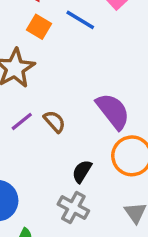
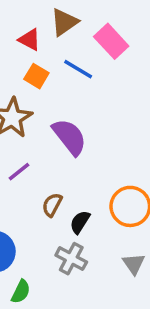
purple semicircle: (113, 111) -> (69, 137), moved
brown semicircle: (54, 121) -> (52, 205), moved, turned -110

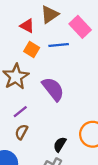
blue line: (78, 69) -> (59, 45), turned -36
brown semicircle: (52, 205) -> (21, 132), moved

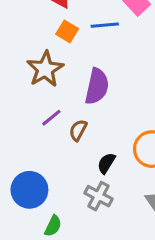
purple semicircle: (53, 89) -> (97, 86), turned 50
brown semicircle: (21, 132) -> (78, 130), moved

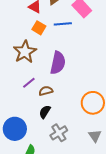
brown semicircle: (78, 130) -> (46, 91), turned 48
black semicircle: (106, 163) -> (45, 112), moved
gray cross: (98, 196) -> (59, 133), turned 30

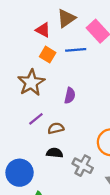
purple semicircle: (58, 63) -> (70, 95), size x0.6
black semicircle: (45, 112) -> (55, 153), turned 64
gray cross: (59, 133) -> (83, 166), moved, turned -30

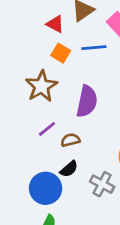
purple semicircle: (70, 95) -> (87, 101), size x1.6
black semicircle: (55, 153) -> (69, 169), turned 133
blue circle: (20, 173) -> (46, 188), moved

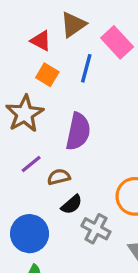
blue line: (94, 48) -> (86, 68), turned -70
black semicircle: (69, 169) -> (72, 204), moved

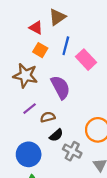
pink rectangle: (117, 42) -> (86, 60), moved
brown star: (25, 114) -> (25, 76), turned -30
purple semicircle: (78, 132) -> (60, 87), turned -40

